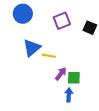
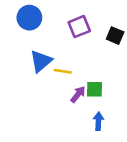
green square: (74, 78) -> (95, 89), moved
blue arrow: (69, 95) -> (98, 121), moved

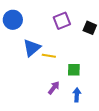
blue circle: (29, 18) -> (13, 20), moved
purple arrow: (78, 94) -> (54, 88), moved

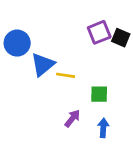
blue circle: (13, 20) -> (17, 43), moved
purple square: (62, 21) -> (99, 32), moved

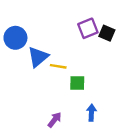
green square: (99, 94) -> (77, 83), moved
purple arrow: (72, 118) -> (55, 120), moved

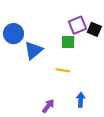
yellow line: (58, 66) -> (63, 70), moved
green square: (77, 83) -> (68, 42), moved

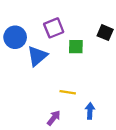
purple square: (78, 25) -> (54, 28), moved
yellow line: (63, 70) -> (68, 92), moved

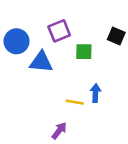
blue triangle: (37, 56) -> (41, 62), turned 45
blue arrow: (90, 111) -> (95, 93), moved

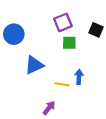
purple square: (59, 31) -> (63, 22), moved
blue triangle: (41, 62) -> (34, 65), moved, turned -30

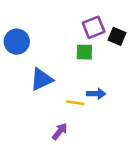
purple square: (63, 22) -> (94, 27), moved
blue arrow: (79, 77) -> (96, 94), turned 88

